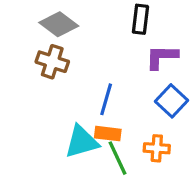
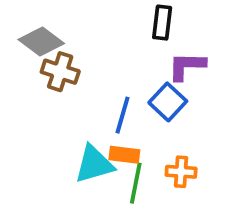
gray diamond: (59, 24) -> (41, 41), moved
blue square: (171, 101) -> (168, 102), moved
green line: (118, 158) -> (136, 183), turned 36

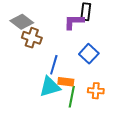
purple L-shape: (187, 66) -> (74, 22), moved
blue line: (122, 115) -> (54, 65), moved

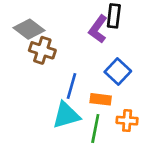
purple L-shape: (74, 22) -> (98, 29), turned -55
orange rectangle: (66, 82) -> (101, 99), moved

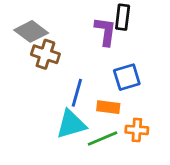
purple L-shape: (98, 29) -> (105, 31), turned 152
blue square: (118, 72) -> (127, 77), turned 30
green line: (95, 128) -> (103, 139), turned 56

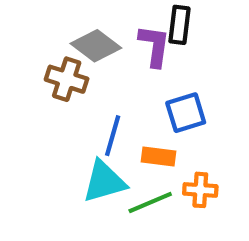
gray diamond: (31, 31) -> (96, 46), moved

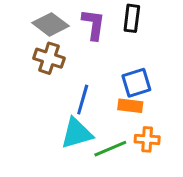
gray diamond: (96, 46) -> (51, 24), moved
purple L-shape: (154, 46) -> (93, 24), moved
orange rectangle: (159, 156) -> (130, 106), moved

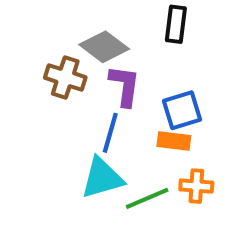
gray diamond: (51, 24) -> (104, 47), moved
purple L-shape: (93, 24) -> (125, 86), moved

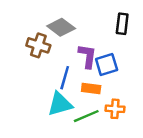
black rectangle: (176, 24) -> (122, 24), moved
purple L-shape: (125, 86) -> (87, 56), moved
orange rectangle: (174, 141) -> (91, 88), moved

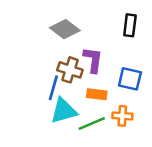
brown cross: (38, 45) -> (70, 70), moved
blue square: (107, 64) -> (130, 79), moved, turned 30
blue line: (65, 78) -> (53, 88), moved

